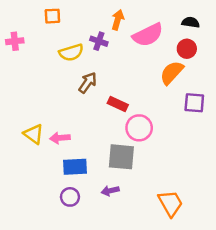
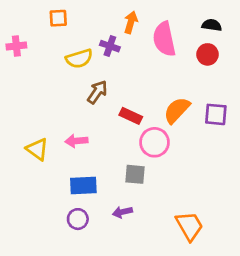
pink semicircle: (148, 35) -> (164, 39), turned 104
orange semicircle: (172, 73) -> (177, 110), moved
pink arrow: (60, 138) -> (76, 141), moved
gray square: (121, 157) -> (135, 174), size x0.7

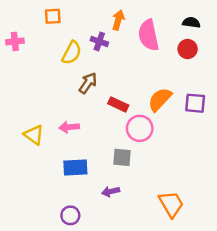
yellow semicircle: (79, 59) -> (72, 53), turned -45
purple circle: (78, 219) -> (70, 215), moved

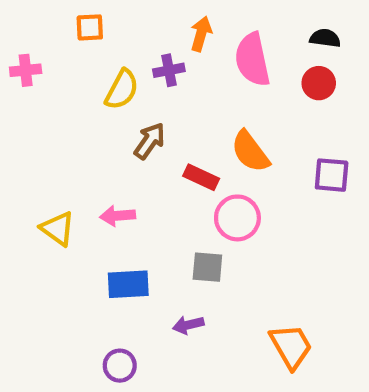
purple cross: (99, 41) -> (169, 70), turned -30
orange semicircle: (160, 99) -> (250, 152), moved, turned -80

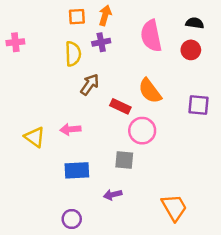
orange square: (90, 27) -> (77, 17), moved
orange arrow: (201, 34) -> (105, 15), moved
yellow semicircle: (122, 90) -> (73, 54), turned -30

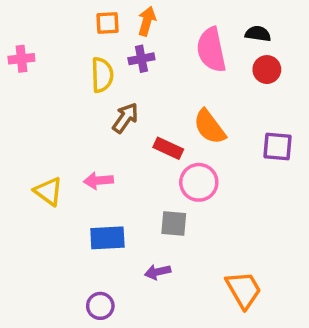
black semicircle: (195, 23) -> (258, 34), moved

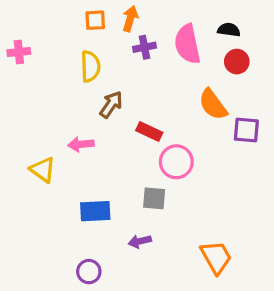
purple cross: (141, 59) -> (145, 47), moved
orange semicircle: (210, 127) -> (213, 105), moved
pink arrow: (98, 181) -> (81, 144), moved

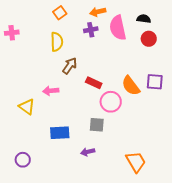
orange arrow: (130, 19) -> (98, 12), moved, turned -119
orange square: (95, 20) -> (60, 13), turned -32
orange semicircle: (213, 105) -> (131, 86), moved
purple circle: (89, 272) -> (23, 160), moved

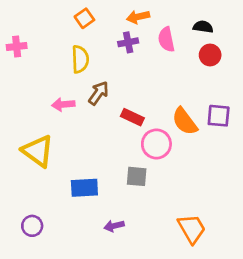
pink semicircle: (118, 28) -> (166, 39), size x0.7
pink arrow: (51, 91) -> (63, 104), moved
yellow triangle: (27, 107) -> (38, 151), size x1.4
purple arrow: (88, 152) -> (114, 226), moved

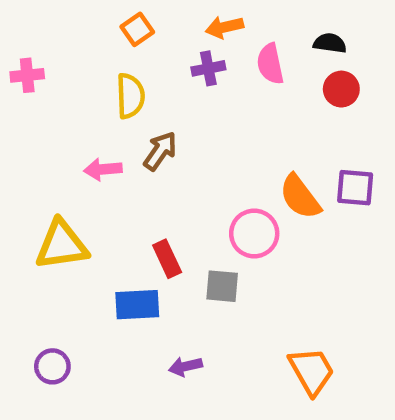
red rectangle: (132, 117) -> (167, 259), moved, turned 40
yellow triangle: (38, 151) -> (62, 245), turned -44

